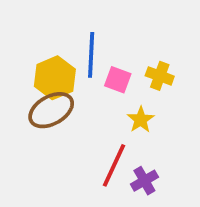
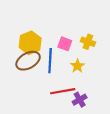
blue line: (91, 55) -> (50, 61), moved
red line: (114, 165) -> (63, 91), turned 55

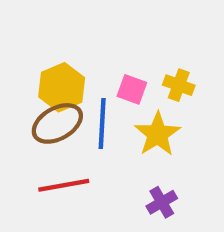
yellow star: (77, 66) -> (157, 134), size x1.5
red line: (63, 91) -> (64, 185), moved

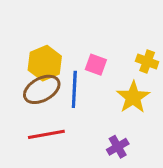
yellow cross: (179, 85) -> (147, 62), moved
yellow star: (157, 134) -> (133, 97), moved

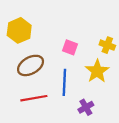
yellow hexagon: (45, 63) -> (19, 30), moved
blue line: (74, 89) -> (64, 82), moved

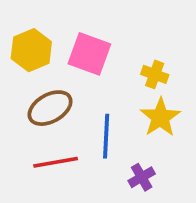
yellow cross: (107, 45) -> (155, 74), moved
pink square: (70, 47) -> (89, 54), moved, size x1.6

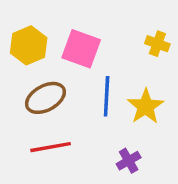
yellow cross: (155, 74) -> (157, 44), moved
blue line: (106, 136) -> (107, 96), moved

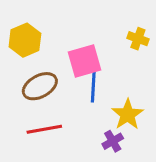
pink square: (81, 49) -> (84, 61), moved, turned -36
yellow star: (146, 106) -> (128, 114), moved

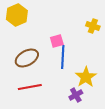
yellow hexagon: (25, 40) -> (17, 15), moved
pink square: (84, 61) -> (57, 41), size x0.6

